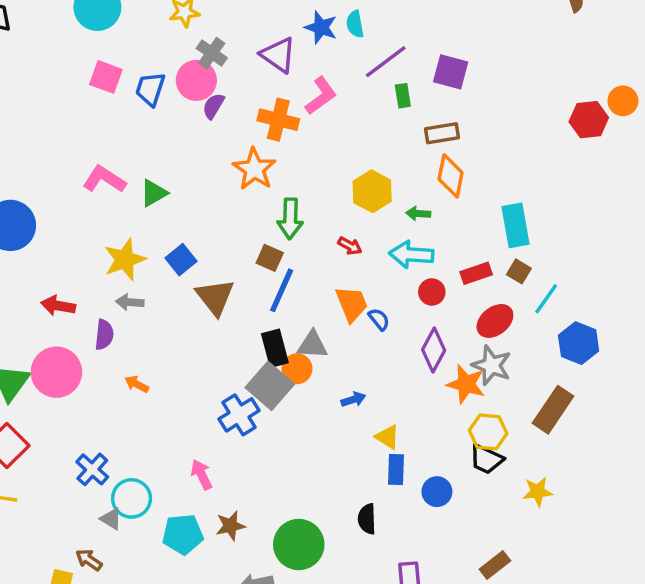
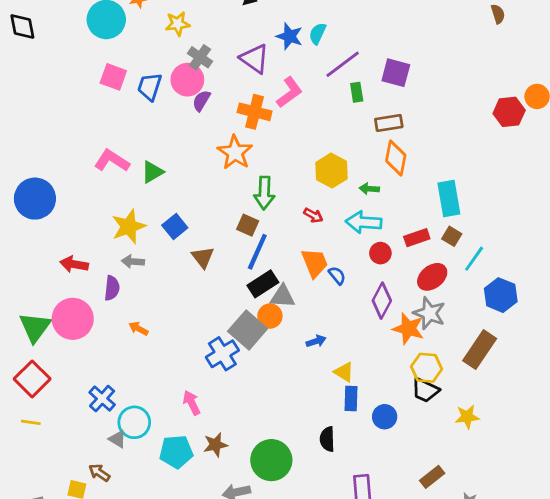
cyan semicircle: (355, 24) -> (317, 34), turned 35
brown triangle: (215, 297) -> (203, 257), size x0.7
black rectangle: (275, 348) -> (263, 284), moved, turned 72

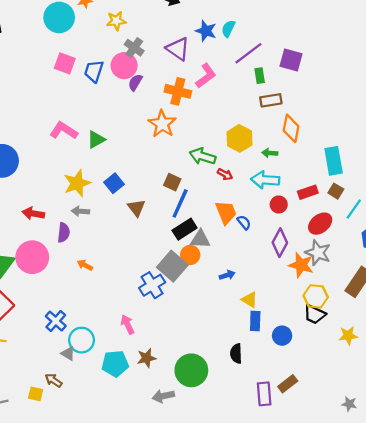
brown rectangle: (389, 123) -> (271, 100), moved
green arrow: (264, 193) -> (203, 156), moved, turned 105
brown rectangle: (432, 477) -> (288, 384), moved

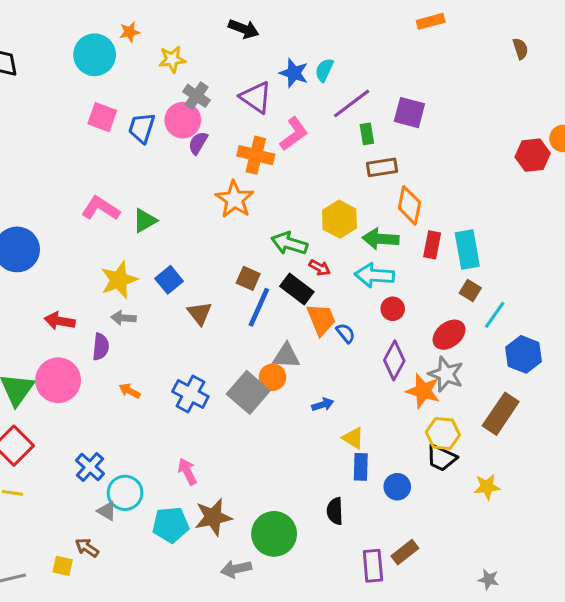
green arrow: (270, 153) -> (381, 239), size x1.6
red rectangle: (308, 192) -> (432, 245), moved, turned -60
black rectangle: (185, 229) -> (297, 289), moved, turned 70
blue cross: (152, 285) -> (190, 394), moved, turned -30
brown star: (147, 358) -> (213, 517), size x1.4

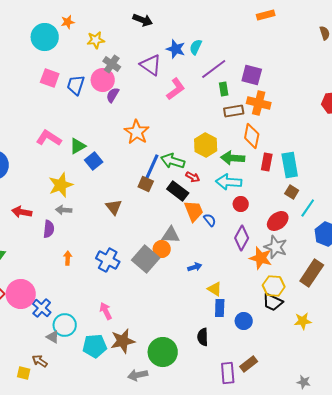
orange cross: (256, 155) -> (259, 103), moved
blue square: (169, 280) -> (94, 161), moved
blue line: (259, 307) -> (152, 167), moved
pink circle: (58, 380) -> (21, 294), moved
orange arrow: (130, 391) -> (68, 258), turned 64

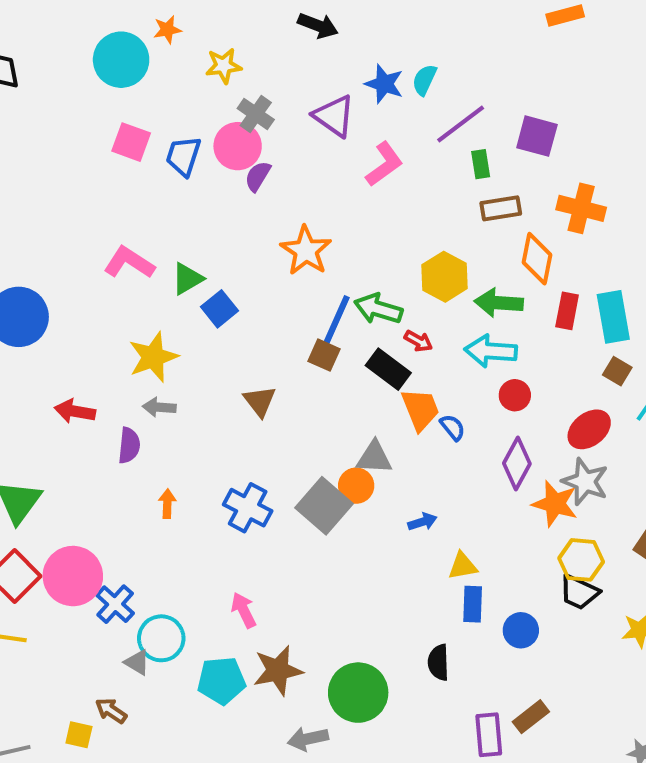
orange cross: (259, 103) -> (581, 208), moved
yellow triangle: (215, 289) -> (463, 566), turned -42

